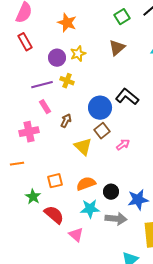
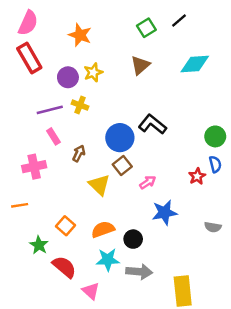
red rectangle: (25, 42) -> (29, 58), size x1.4
orange square: (55, 181) -> (66, 226), turned -35
blue star: (138, 200) -> (165, 213), moved

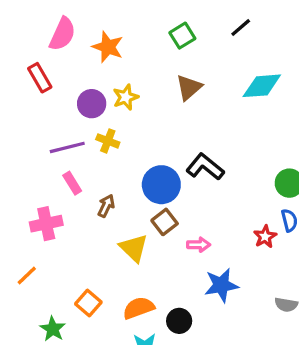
pink semicircle: (28, 23) -> (62, 34), moved
green square: (146, 28) -> (182, 36), moved
red rectangle: (29, 58) -> (40, 78), size x0.7
pink arrow: (148, 182) -> (199, 245), turned 35
orange line: (20, 205) -> (27, 275), turned -35

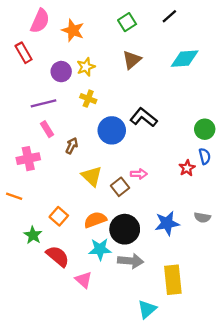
yellow cross: (108, 141) -> (88, 99), moved
brown square: (165, 222) -> (120, 187), moved
orange line: (27, 275) -> (14, 196), turned 63
blue star: (221, 285) -> (167, 223), moved
black circle: (179, 321) -> (125, 229), size x1.6

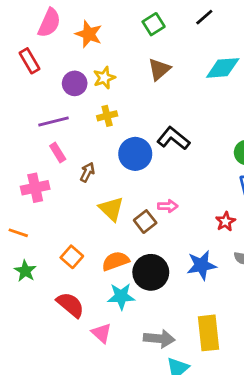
yellow cross: (88, 99) -> (107, 116), turned -35
red star: (187, 168) -> (225, 222), moved
green star: (33, 235) -> (25, 271), moved
gray arrow: (131, 261) -> (159, 339), moved

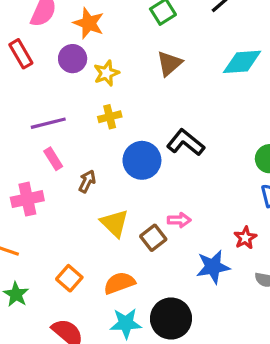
purple circle: (75, 83) -> (73, 59), moved
blue star: (202, 265) -> (213, 267), moved
black circle: (151, 272) -> (171, 319), moved

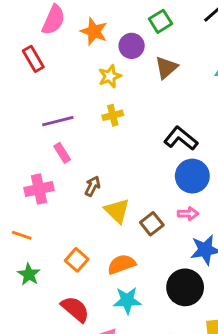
purple circle: (73, 59) -> (132, 46), moved
blue circle: (142, 160) -> (192, 176), moved
brown arrow: (87, 181) -> (93, 186), moved
pink arrow: (179, 220) -> (188, 214), moved
black circle: (171, 319) -> (185, 287), moved

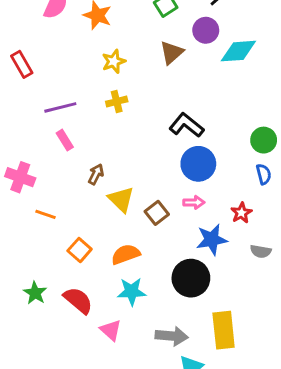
purple circle: (132, 46) -> (206, 30), moved
red rectangle: (33, 59) -> (22, 64), moved
pink cross: (39, 189) -> (20, 177), moved, turned 32
orange line: (22, 235) -> (45, 214), moved
green star: (29, 274) -> (35, 293), moved

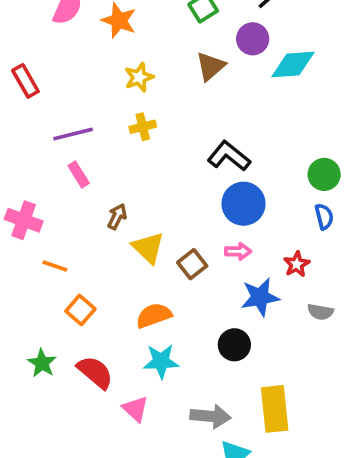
orange square: (80, 250) -> (80, 310), moved
black circle: (191, 278) -> (234, 345), size x0.7

